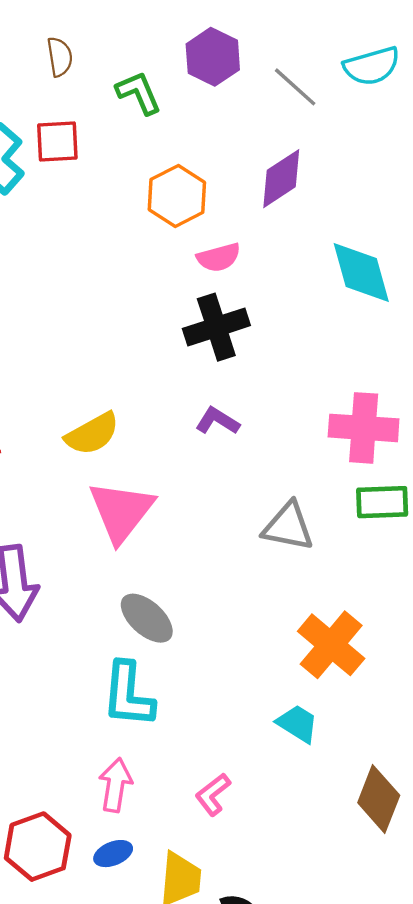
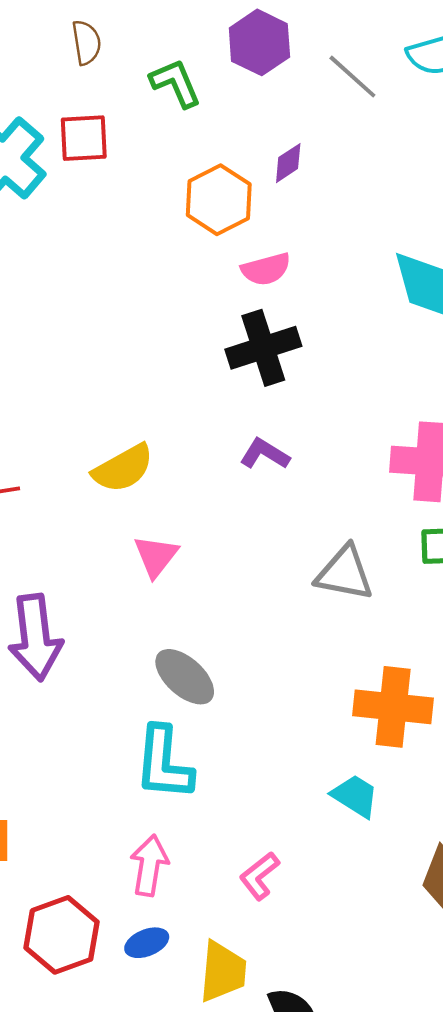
purple diamond: (281, 179) -> (288, 163), moved, size x0.6
pink triangle: (121, 511) -> (156, 556), size x0.6
orange cross: (331, 645) -> (393, 707), turned -34

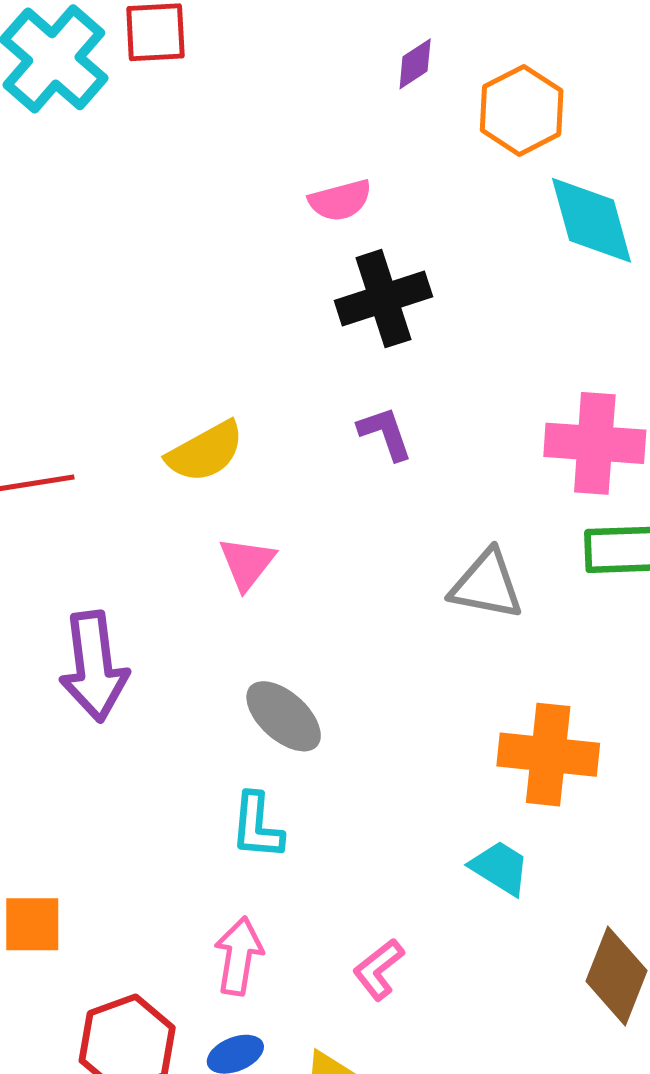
orange hexagon: (219, 200) -> (522, 110), moved
pink semicircle: (266, 269) -> (340, 200), moved
purple L-shape: (265, 454) -> (385, 433), turned 39
cyan L-shape: (164, 763) -> (257, 826), size x0.7

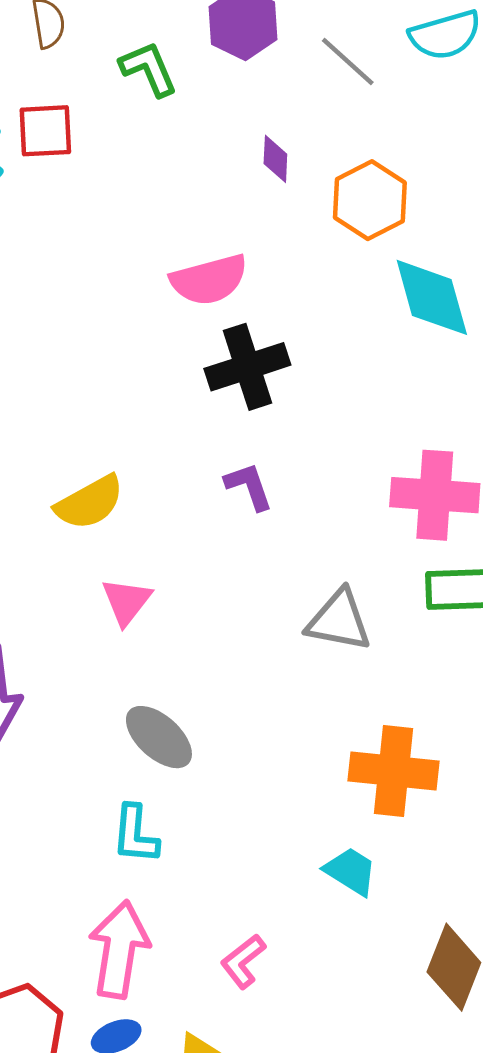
purple diamond: (415, 64) -> (275, 159), turned -54
pink semicircle: (340, 200) -> (209, 280), size x1.4
pink arrow: (239, 956) -> (119, 949), size x1.4

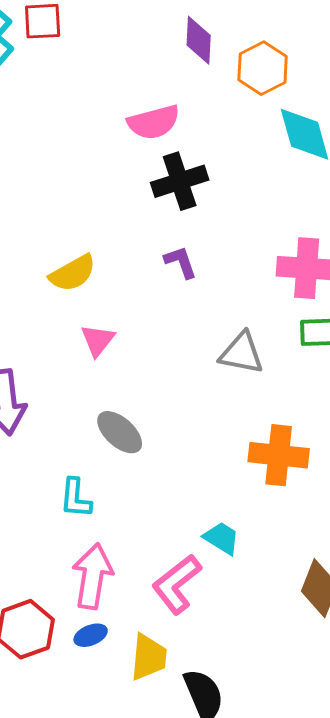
purple diamond: (275, 159) -> (199, 40), size x1.5
cyan L-shape: (135, 834) -> (76, 498), moved
cyan trapezoid: (351, 871) -> (222, 538), moved
pink L-shape: (243, 961) -> (177, 584), size x1.6

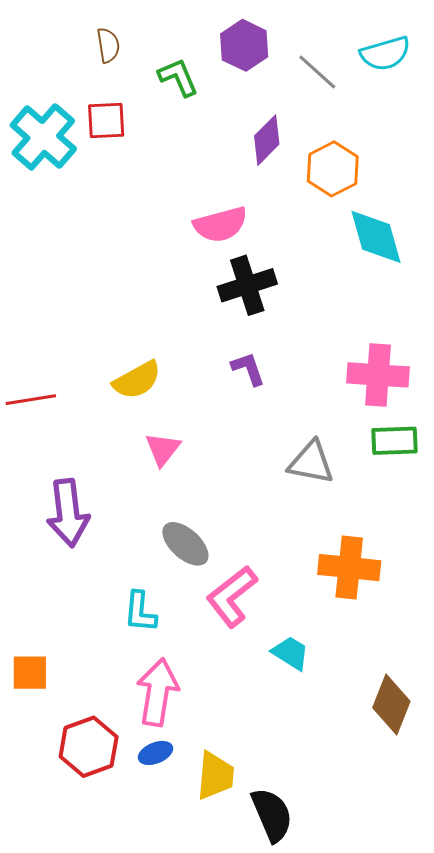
purple diamond: (199, 40) -> (267, 140), turned 42
pink L-shape: (177, 584) -> (232, 596), moved

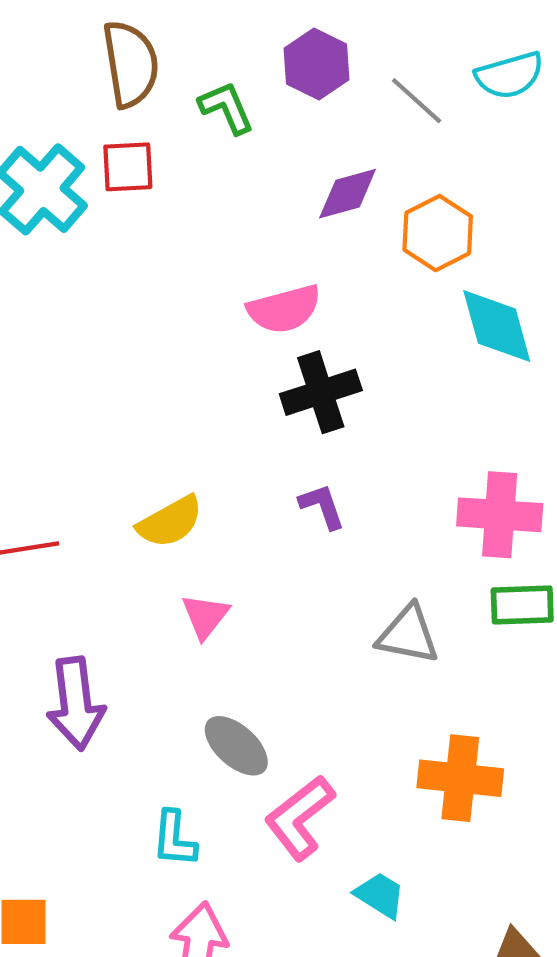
brown semicircle: (108, 45) -> (131, 64), size x1.8
purple diamond: (267, 140) -> (348, 194), turned 30

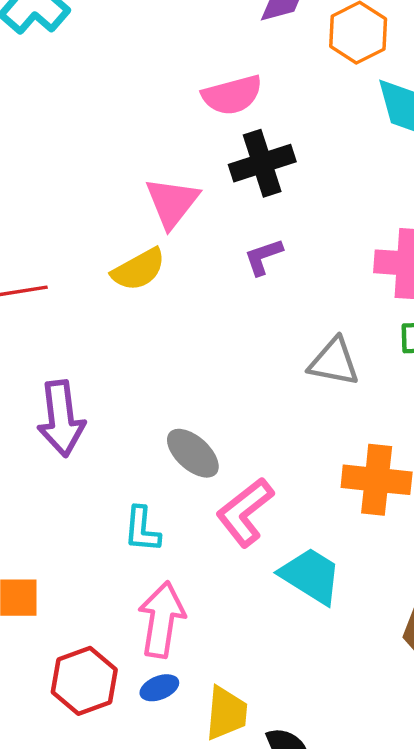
purple L-shape: (322, 506) -> (263, 257), turned -90
pink triangle: (205, 616) -> (172, 202), moved, size x1.4
cyan trapezoid: (380, 895) -> (311, 576), size x1.5

